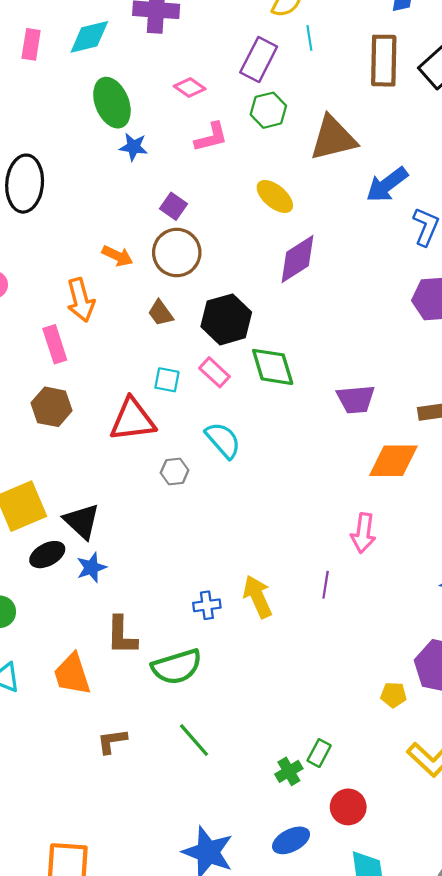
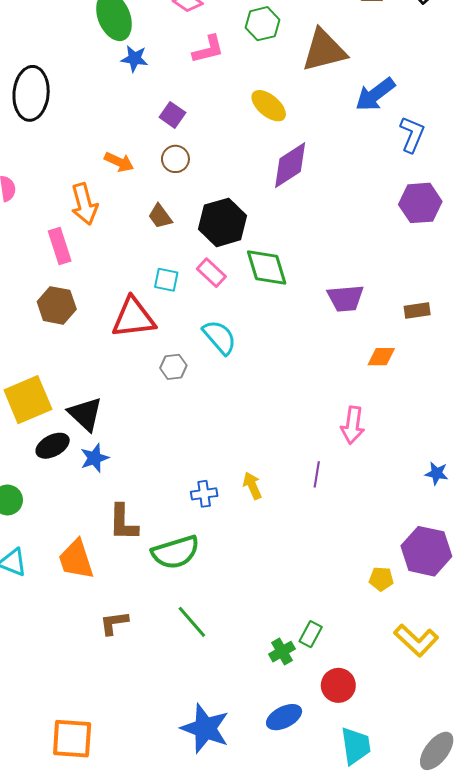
brown circle: (177, 253) -> (175, 159), size x0.6
orange diamond: (393, 461) -> (381, 357), size x0.6
yellow arrow: (258, 597) -> (252, 486), size x0.7

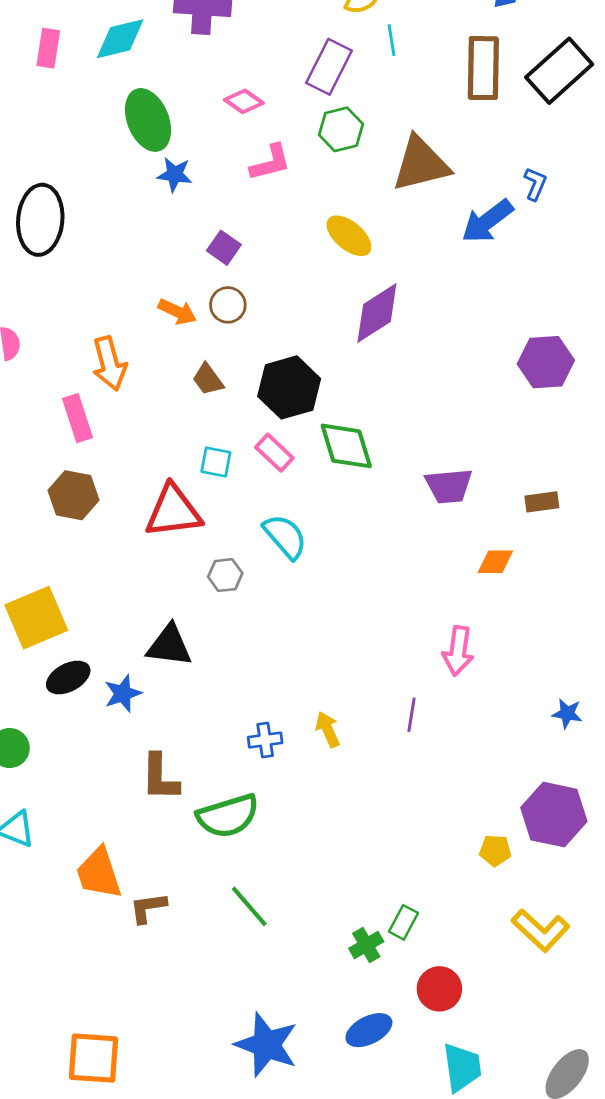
blue L-shape: (412, 134) -> (535, 184), moved, size x0.7
orange arrow: (119, 162) -> (177, 312), moved
black triangle: (85, 414) -> (169, 646), moved, turned -36
orange trapezoid: (76, 559) -> (99, 873), moved

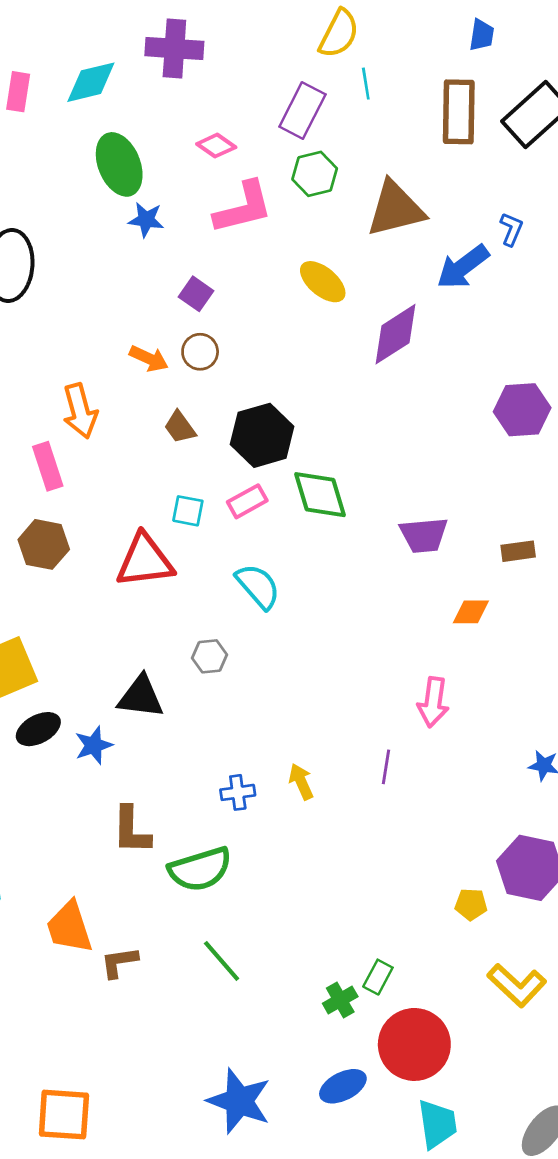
pink L-shape: (270, 163) -> (243, 208), size x1.4
purple diamond: (377, 313) -> (395, 334), moved
pink rectangle: (274, 453) -> (247, 501), turned -72
gray hexagon: (225, 575) -> (209, 656), moved
red circle: (439, 989) -> (414, 1044), size x1.6

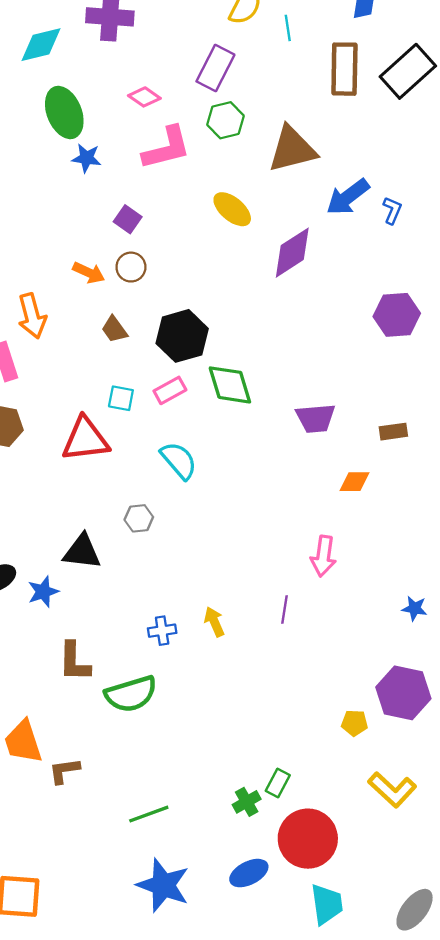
cyan line: (366, 84) -> (288, 28), moved
blue L-shape: (511, 229) -> (392, 210), moved
green line: (222, 961) -> (149, 814), moved, turned -69

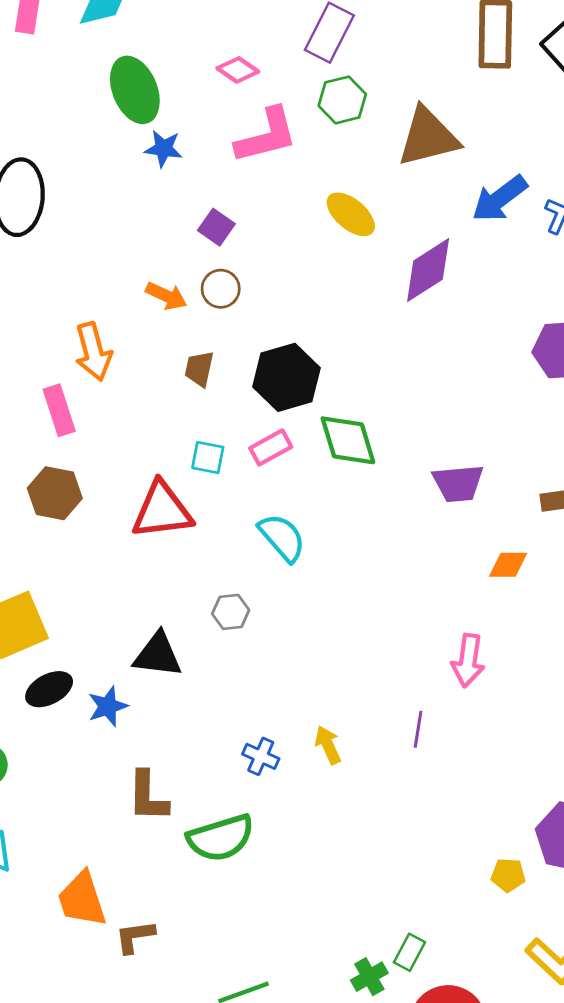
brown trapezoid: (114, 329) -> (199, 369), turned 48
blue cross: (162, 631) -> (261, 756), turned 32

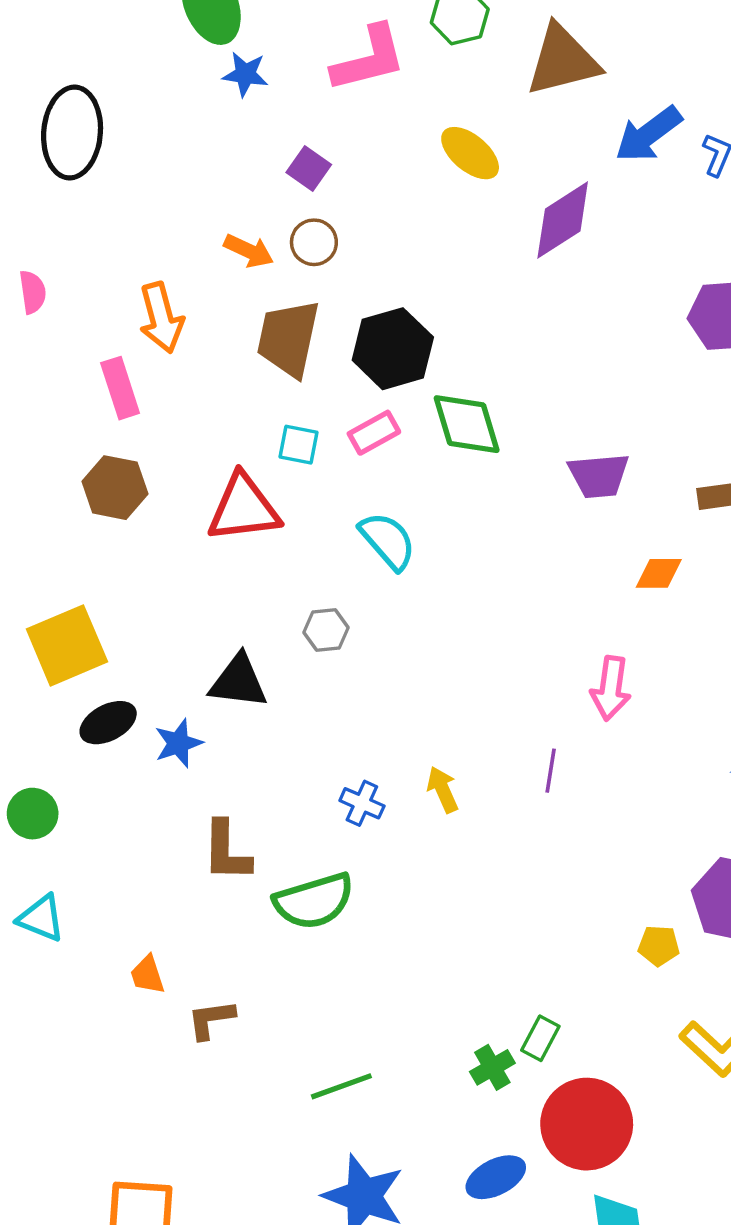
brown trapezoid: (199, 369) -> (288, 338), size x1.8
orange trapezoid: (82, 899) -> (148, 975), size x0.6

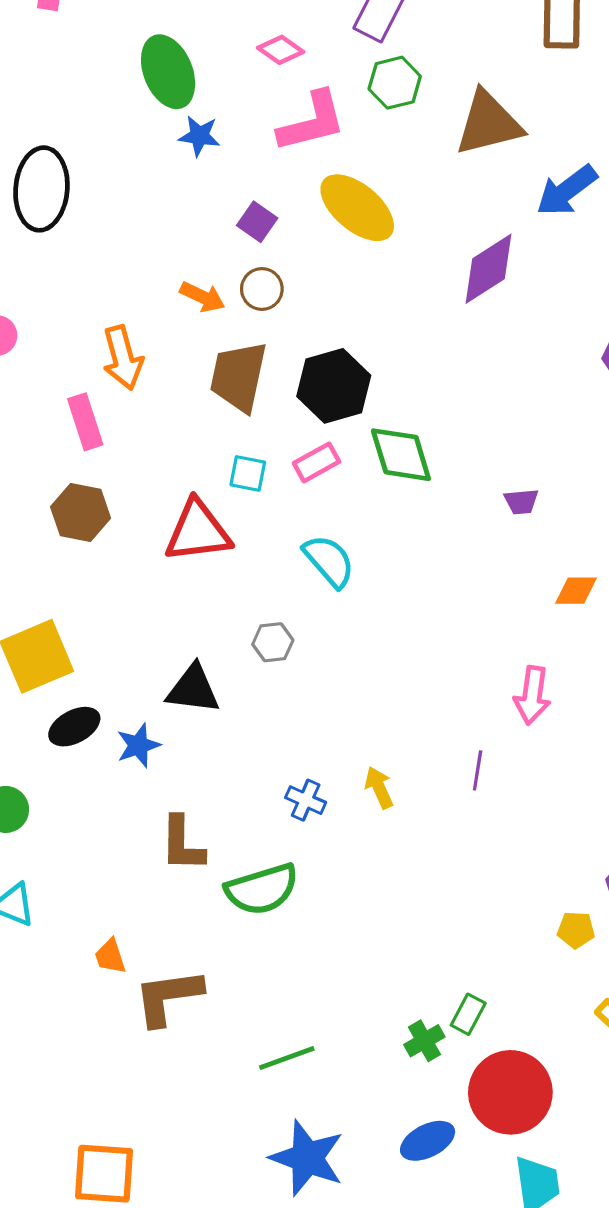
yellow ellipse: (470, 153) -> (357, 208), moved, size x1.4
purple trapezoid: (599, 476) -> (521, 502), size x0.6
brown L-shape: (211, 1019) -> (168, 997), size x1.6

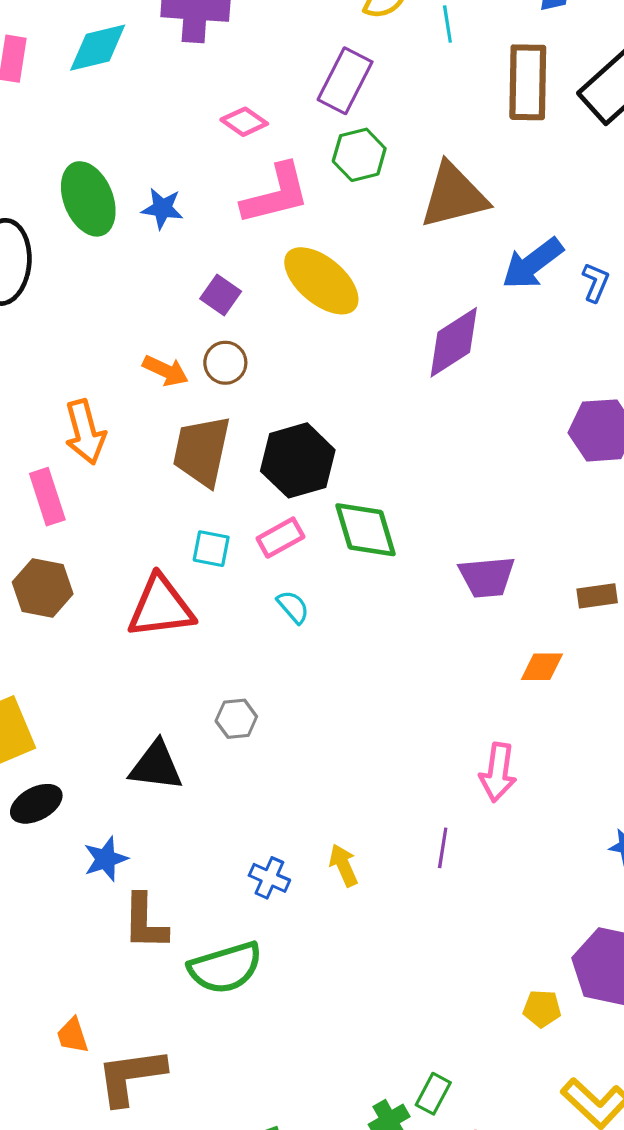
green ellipse: (168, 72) -> (88, 199), moved
purple trapezoid: (521, 502) -> (487, 577), size x1.6
cyan semicircle: (329, 561) -> (293, 607), moved, size x0.6
blue star: (138, 745) -> (106, 859), moved

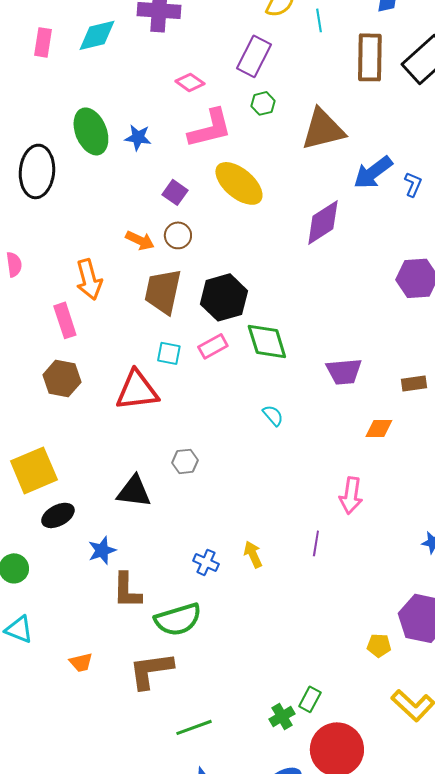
green hexagon: (359, 155) -> (263, 103), size x0.7
cyan semicircle: (293, 607) -> (273, 415), moved
orange trapezoid: (73, 1035) -> (81, 662), turned -85
brown L-shape: (131, 1076) -> (151, 670), moved

